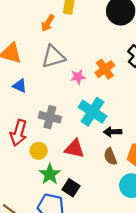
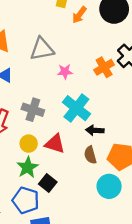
orange arrow: (48, 23) -> (79, 15), moved
orange cross: (105, 69) -> (104, 67), moved
yellow circle: (39, 151) -> (29, 144), moved

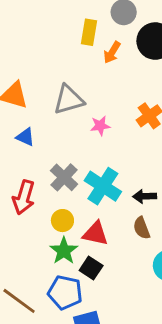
cyan cross: (76, 108) -> (103, 186), moved
gray cross: (33, 110) -> (64, 177), turned 30
red triangle: (55, 144) -> (96, 234), moved

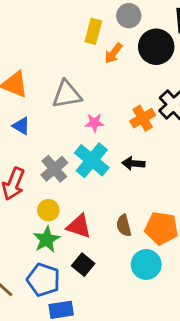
cyan cross: (103, 186) -> (92, 160), moved
black arrow: (145, 196) -> (133, 163), moved
black square: (91, 268) -> (83, 265), moved

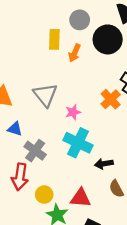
gray triangle: (67, 94) -> (45, 95), turned -45
black arrow: (133, 163) -> (104, 164), moved
gray cross: (54, 169) -> (35, 151), moved
yellow circle: (48, 210) -> (44, 195), moved

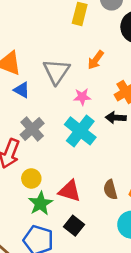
orange arrow: (75, 53) -> (96, 60), moved
blue triangle: (15, 129) -> (22, 90), moved
black arrow: (104, 164) -> (116, 118), moved

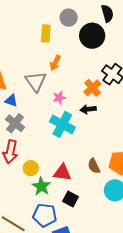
orange arrow: (96, 60) -> (55, 63), moved
gray cross: (32, 129) -> (15, 123), moved

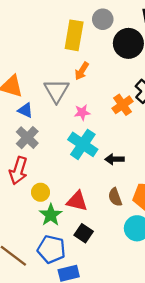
yellow rectangle: (46, 33) -> (74, 35), size x1.4
black arrow: (88, 109) -> (115, 159), moved

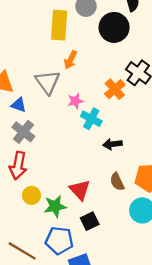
cyan cross: (83, 144) -> (91, 119), moved, size x0.7
yellow circle: (41, 192) -> (31, 195), moved
red triangle: (77, 201) -> (80, 190), turned 40
green star: (51, 215) -> (55, 206), turned 30
black square: (84, 233) -> (90, 221), turned 36

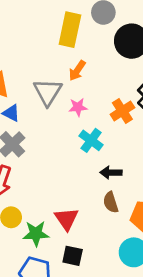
pink star: (75, 101) -> (78, 107), moved
brown semicircle: (117, 182) -> (111, 202), moved
black square: (90, 221) -> (73, 256), turned 30

